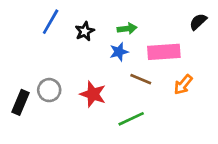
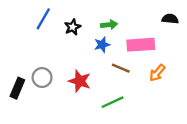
black semicircle: (198, 22) -> (170, 19), turned 49

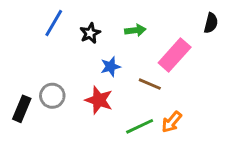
black semicircle: (170, 19) -> (211, 23), turned 98
blue star: (102, 45) -> (110, 67), moved
pink rectangle: (141, 45) -> (175, 55), turned -44
orange arrow: (157, 73) -> (172, 122), moved

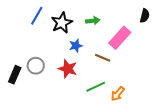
black star: (90, 33) -> (62, 23), size x1.5
orange arrow: (172, 122) -> (118, 94), moved

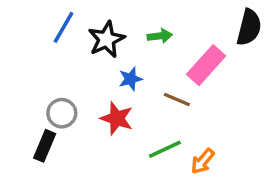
black semicircle: (145, 16) -> (249, 27), size x1.5
black rectangle: (15, 75) -> (45, 146), moved

